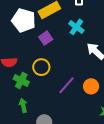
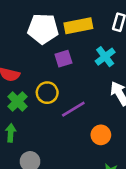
white pentagon: (24, 20) -> (43, 29), turned -30
purple line: (67, 85) -> (73, 109), moved

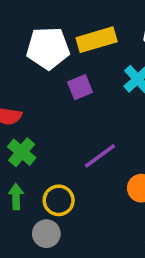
yellow circle: (47, 93) -> (59, 200), moved

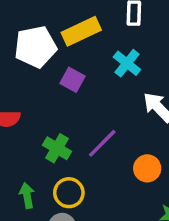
purple square: (80, 87) -> (72, 80), turned -30
green cross: (22, 152) -> (57, 148), moved

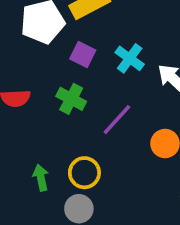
cyan cross: (127, 63) -> (130, 58), moved
green cross: (57, 148) -> (71, 99), moved

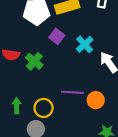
green cross: (71, 99) -> (34, 61), moved
purple line: (117, 120) -> (72, 92), moved, turned 40

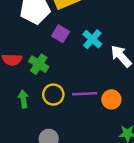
green arrow: (17, 106) -> (23, 99), moved
yellow circle: (44, 108) -> (53, 95), moved

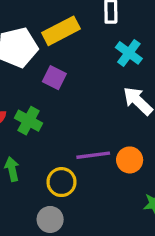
cyan cross: (92, 39) -> (129, 53), moved
yellow circle: (53, 95) -> (62, 182), moved

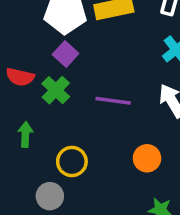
purple square: (54, 78) -> (66, 54), moved
purple line: (93, 155) -> (113, 101), moved

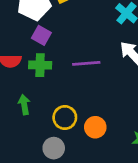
green cross: (56, 90) -> (40, 65), turned -30
orange circle: (147, 158) -> (95, 127), moved

